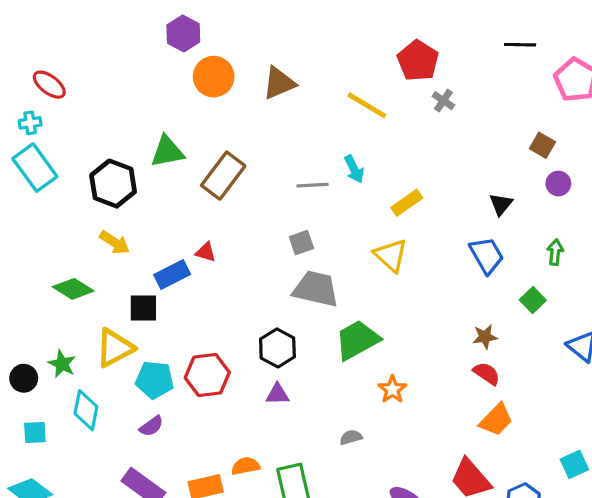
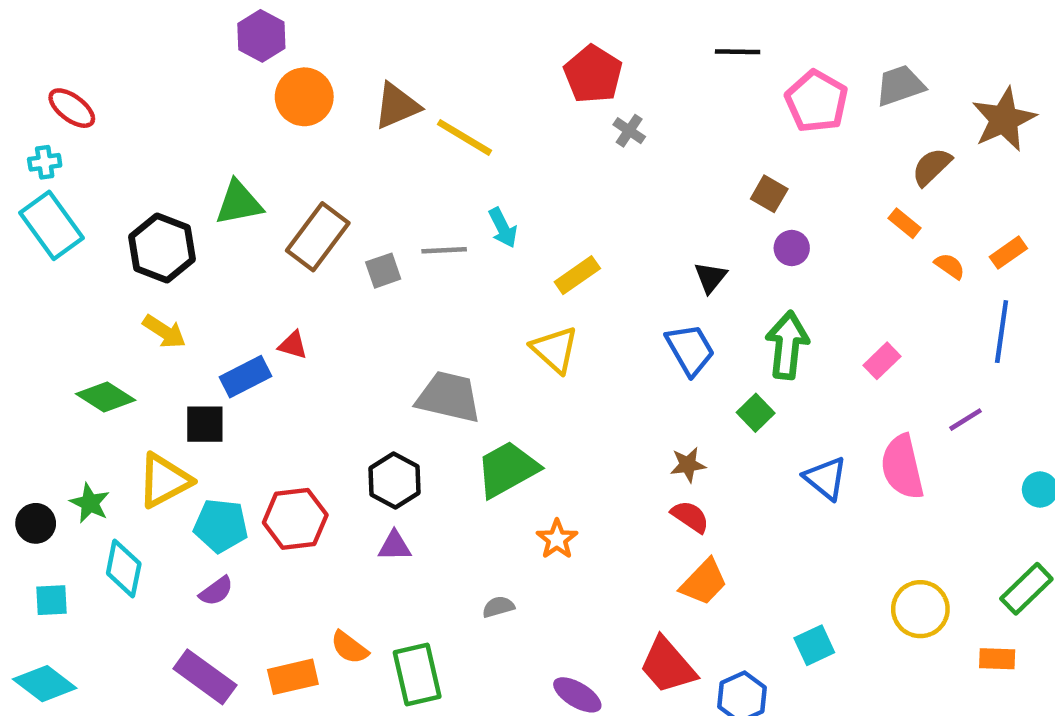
yellow line: (367, 105) -> (464, 137), moved
gray square: (301, 243) -> (383, 271), moved
green arrow: (555, 252) -> (787, 345), size x1.8
orange semicircle: (246, 466) -> (349, 647), turned -132

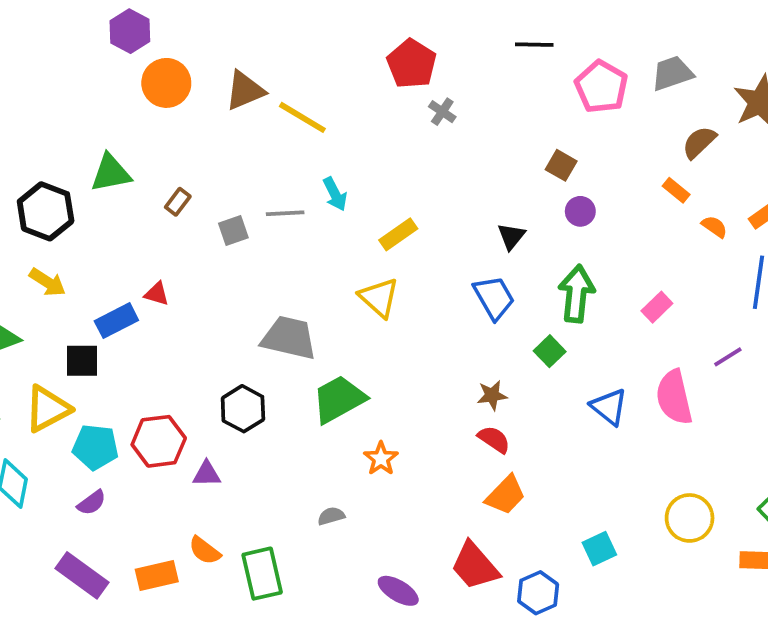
brown rectangle: (318, 237) -> (178, 202), size x0.5
purple triangle: (395, 546) -> (207, 474), moved

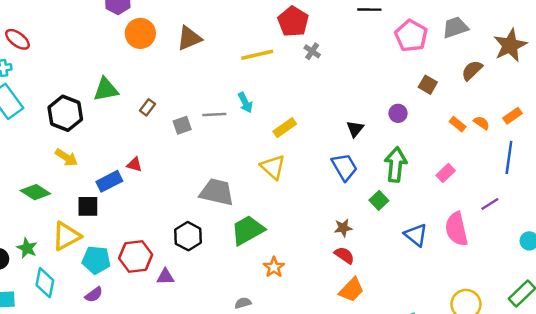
yellow line: (302, 117) -> (257, 55), moved, turned -44
brown square: (561, 165) -> (428, 85), moved
orange rectangle: (676, 190) -> (458, 124), moved

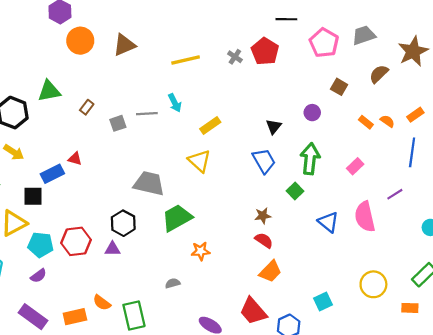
red pentagon: (293, 21) -> (265, 51), moved
orange star: (274, 267) -> (201, 251), turned 30
purple triangle: (165, 277) -> (113, 249), moved

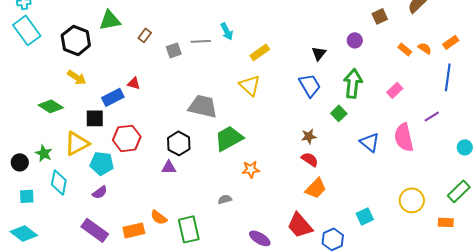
brown square: (339, 87) -> (380, 16), turned 35
red hexagon: (76, 241) -> (127, 138), moved

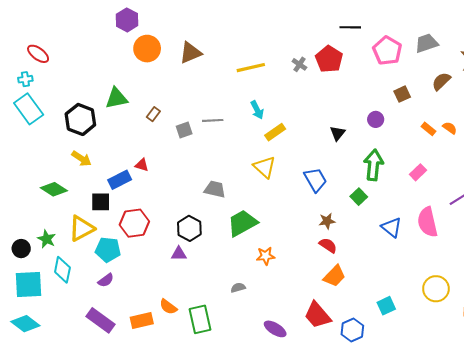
cyan arrow: (227, 31) -> (257, 110), moved
blue trapezoid: (310, 85) -> (315, 180), moved
gray trapezoid: (203, 106) -> (215, 189), size x0.7
cyan square: (27, 196) -> (29, 284), size x1.8

